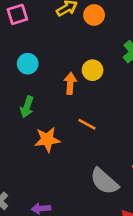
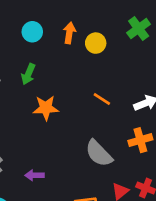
orange arrow: (70, 83) -> (69, 33), moved
orange line: (87, 124) -> (102, 99), moved

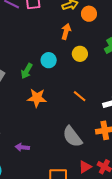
cyan circle: (32, 32) -> (49, 60), moved
orange arrow: (69, 33) -> (66, 31), moved

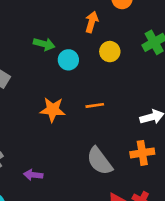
green arrow: (27, 71) -> (44, 44), moved, turned -105
orange line: (80, 96) -> (95, 105), moved, turned -48

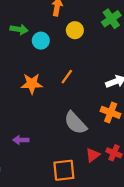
orange line: (95, 105) -> (67, 77), turned -40
orange cross: (142, 153) -> (111, 112), turned 36

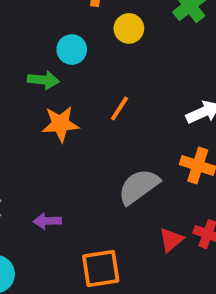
green arrow: (19, 29) -> (43, 80), moved
gray semicircle: (75, 123) -> (139, 187), turned 100
orange square: (64, 170) -> (101, 269), moved

